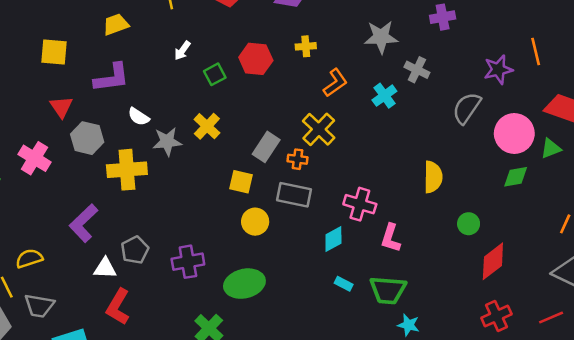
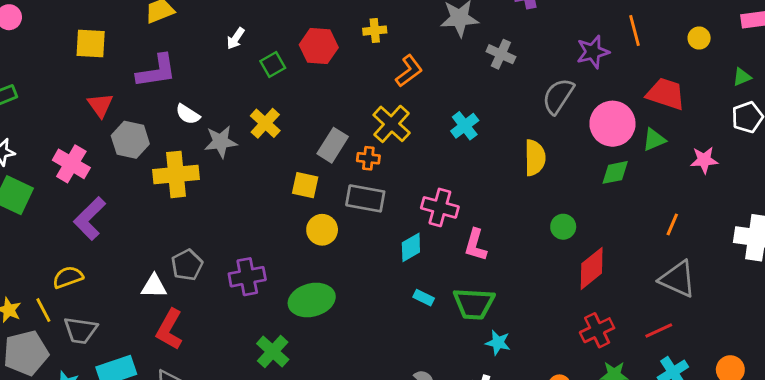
cyan cross: (384, 96) -> (465, 126), moved
yellow semicircle: (433, 177) -> (535, 158), moved
purple L-shape: (83, 223) -> (90, 218), moved

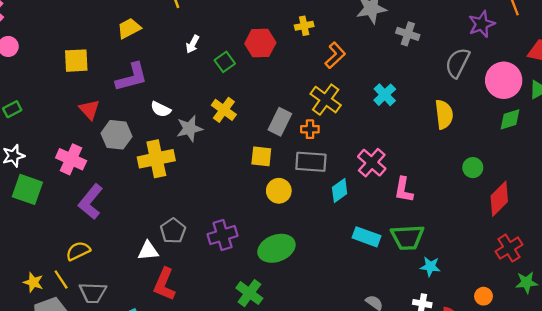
pink cross: (440, 207) -> (372, 163), turned 32
cyan diamond: (411, 247) -> (340, 190), moved
cyan rectangle: (424, 298) -> (366, 237), size x1.6

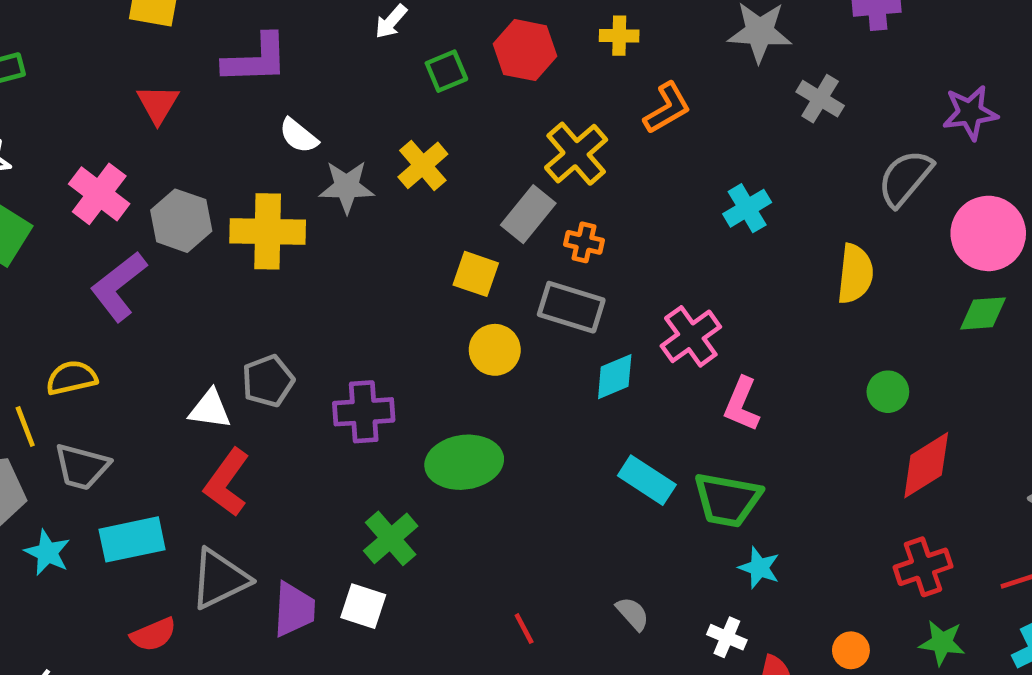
yellow cross: (326, 100) -> (576, 154), moved
gray hexagon: (117, 135) -> (181, 221), moved

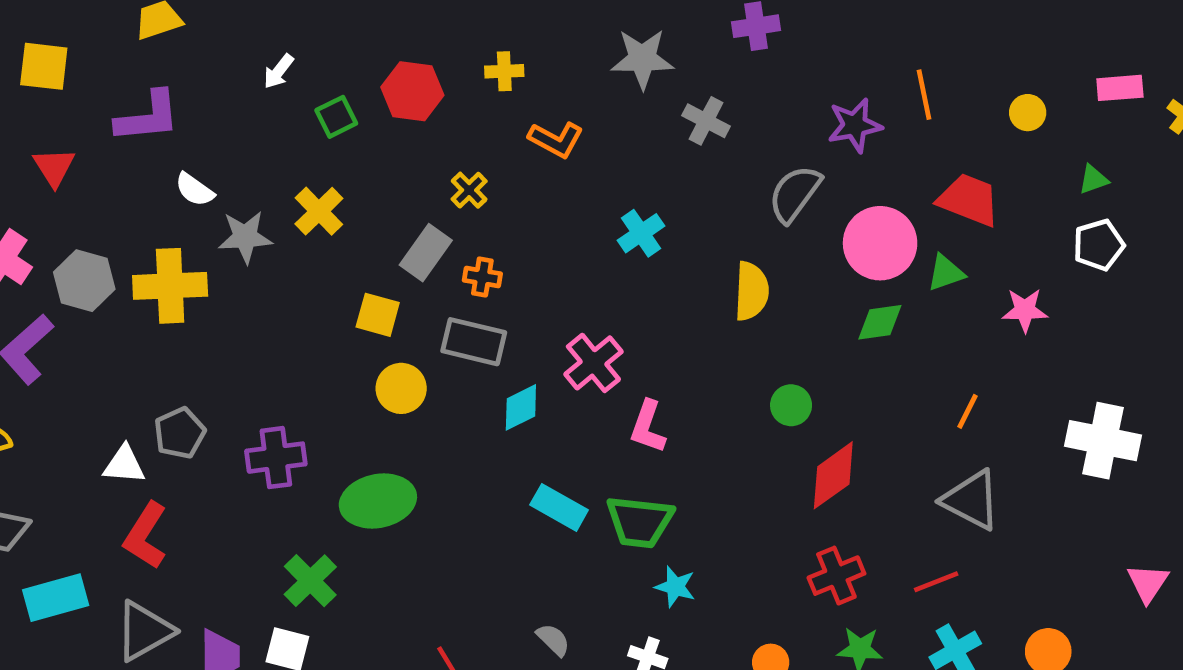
orange L-shape: (667, 108) -> (556, 140), turned 62
yellow cross: (576, 154) -> (469, 190), size x0.6

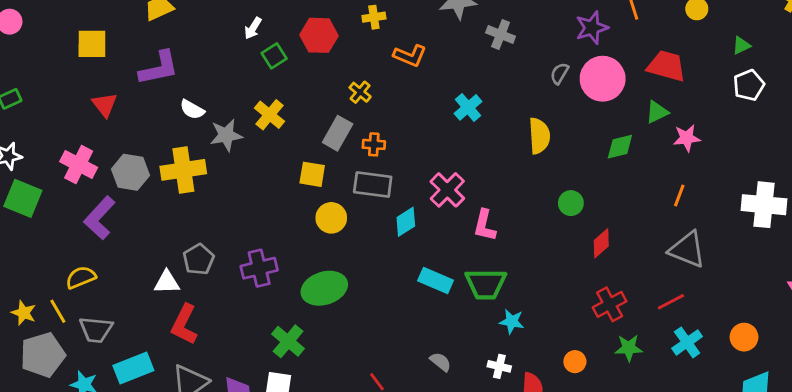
white arrow: (279, 71) -> (253, 28), moved
gray semicircle: (795, 194) -> (559, 73), size x0.6
pink circle: (880, 243) -> (603, 79), moved
pink star: (1025, 310) -> (687, 138), moved
red diamond: (833, 475) -> (601, 243), size x0.7

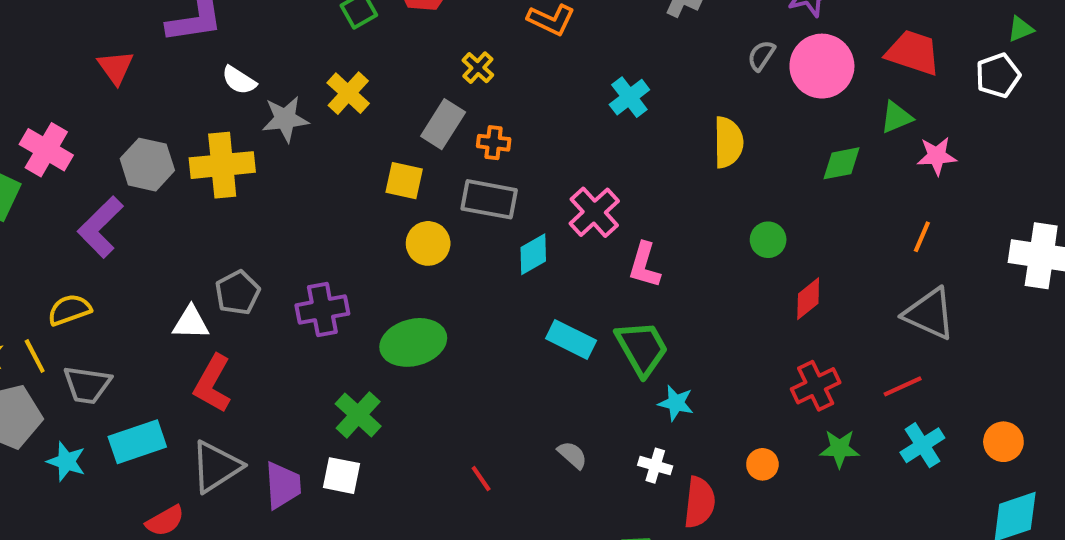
white pentagon: (749, 85) -> (998, 75), moved
pink cross: (79, 165) -> (46, 150), moved
green trapezoid: (486, 284) -> (642, 348), turned -123

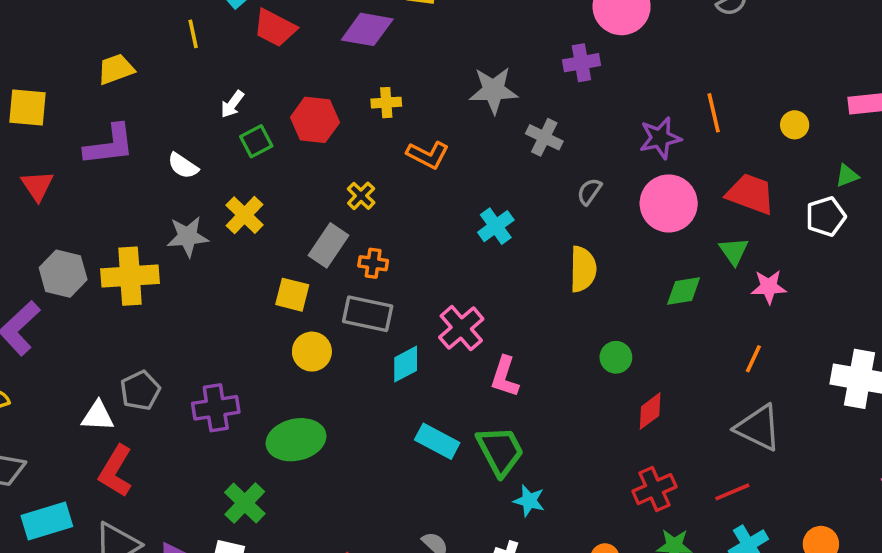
gray semicircle: (761, 56) -> (589, 192), moved
white semicircle: (239, 80) -> (183, 166), moved
green triangle: (896, 117) -> (734, 251), turned -44

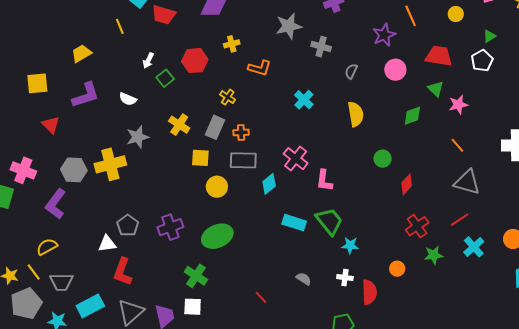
pink circle: (669, 203) -> (395, 70), size x0.7
yellow cross: (244, 215) -> (179, 125), moved
orange line: (753, 359) -> (457, 145), turned -56

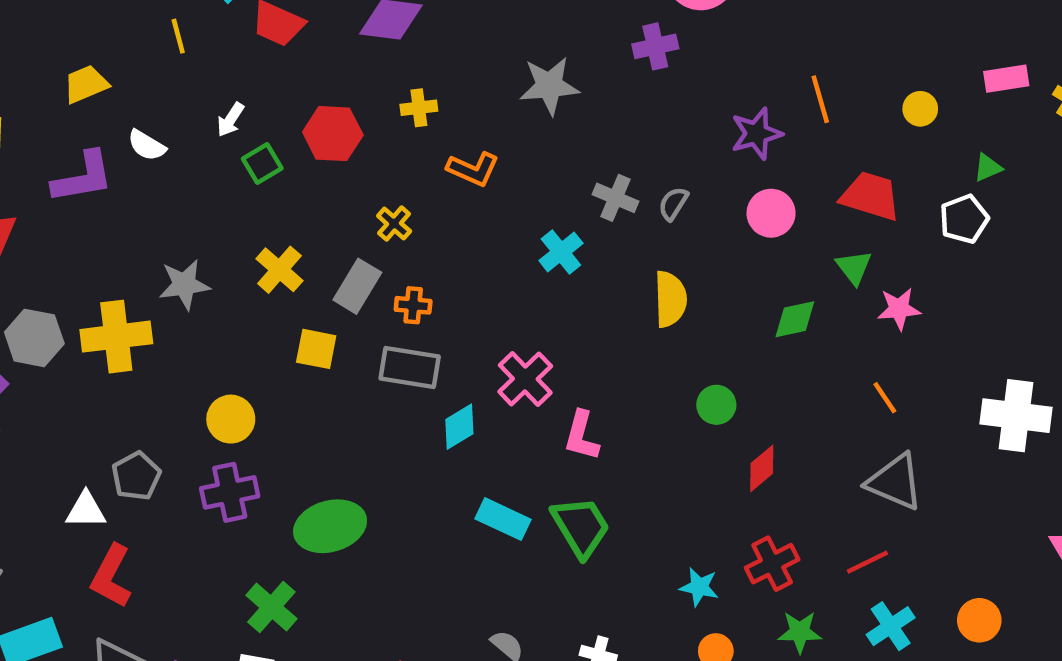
gray cross: (321, 47) -> (615, 198), moved
white semicircle: (128, 99) -> (147, 145), moved
yellow circle: (217, 187) -> (231, 419), moved
cyan star: (350, 245) -> (699, 587), moved

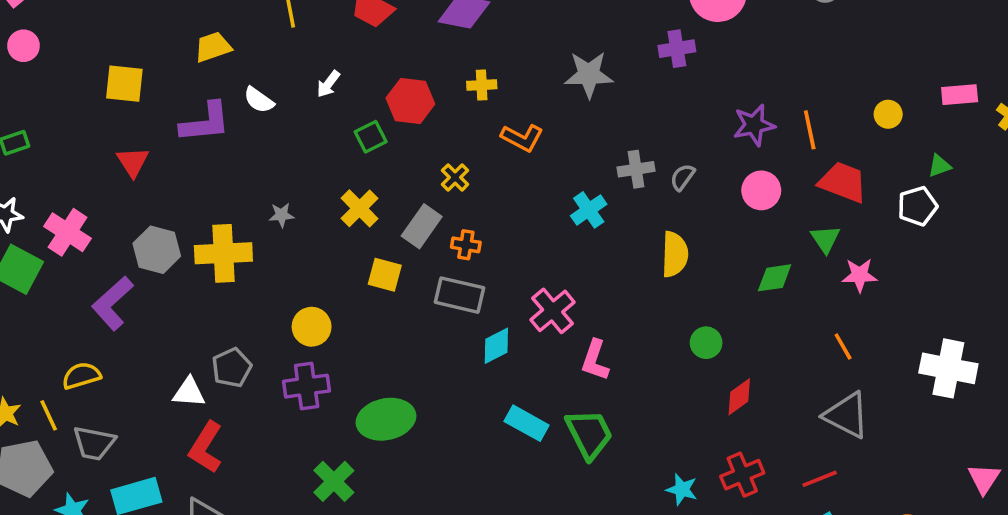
orange line: (820, 99) -> (810, 130), moved
green square: (262, 163) -> (371, 137), moved
gray cross: (615, 198) -> (636, 169), turned -36
gray star: (184, 285) -> (282, 215), size x0.6

